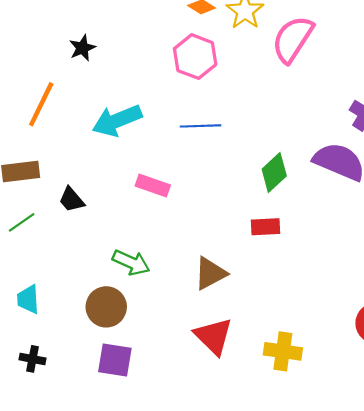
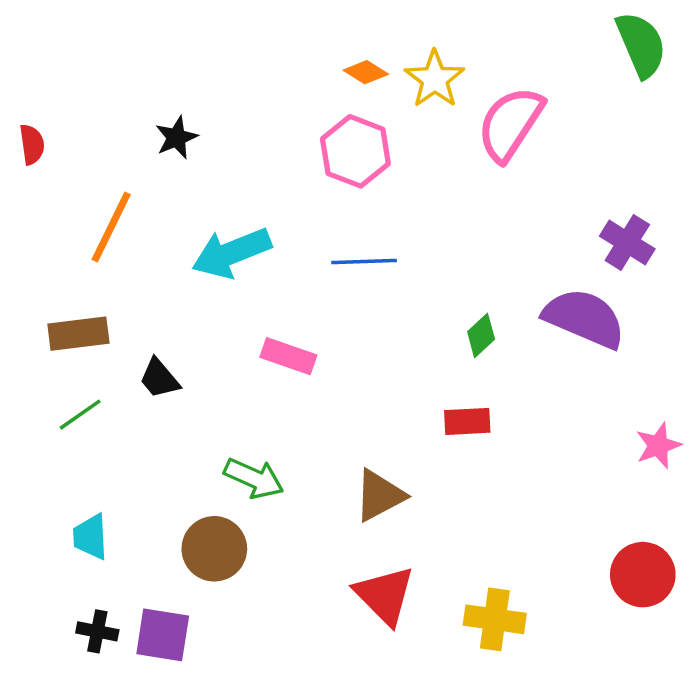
green diamond: (274, 173) -> (481, 335), size x0.7
purple square: (115, 360) -> (163, 635), moved

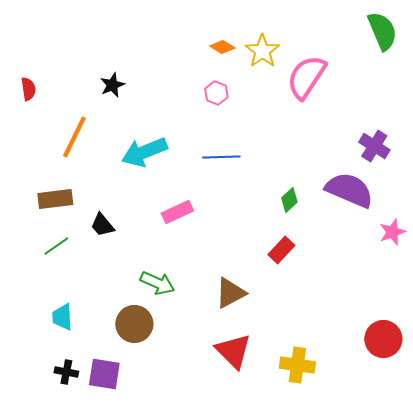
pink hexagon: (355, 151) -> (216, 93), size x0.6
pink rectangle: (288, 356) -> (177, 212), turned -44
red rectangle: (467, 421) -> (281, 250), turned -44
pink star: (658, 446) -> (392, 232), moved

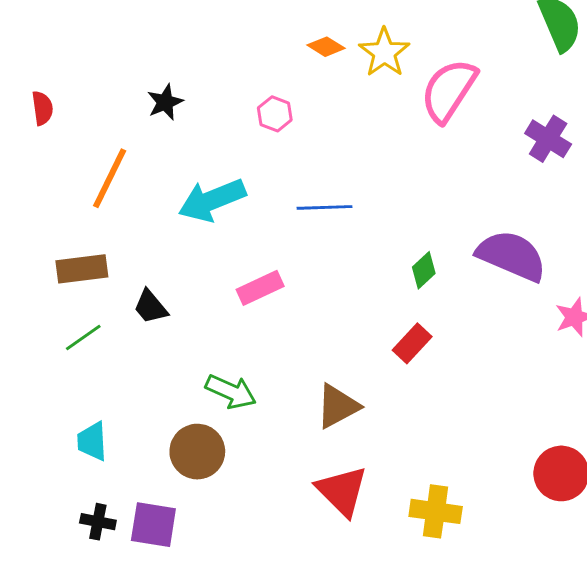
pink hexagon: (216, 93) -> (275, 114), moved
purple cross: (374, 146) -> (548, 139), moved

